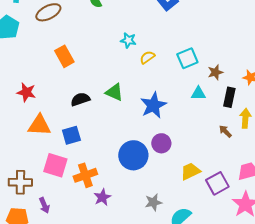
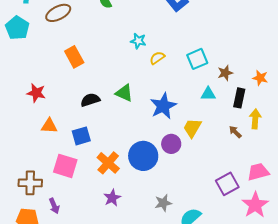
orange triangle: (39, 125) -> (49, 126), size x0.7
yellow trapezoid: (190, 171) -> (192, 128), moved, turned -35
orange cross: (85, 175) -> (108, 163), moved, turned -30

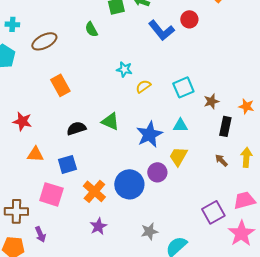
cyan triangle: (208, 94) -> (180, 125), moved
yellow arrow: (255, 119) -> (246, 157), moved

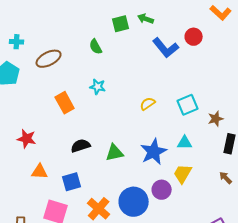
cyan star: (124, 69) -> (98, 87), moved
green triangle: (110, 121) -> (115, 153), moved, turned -36

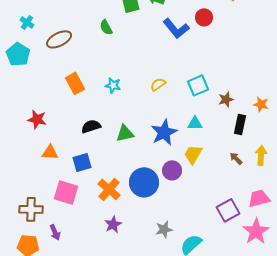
cyan cross: (17, 42) -> (27, 22), turned 32
cyan star: (98, 87) -> (113, 85), moved

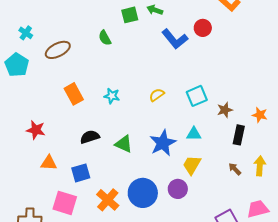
green triangle: (125, 133) -> (124, 144), turned 36
purple circle: (172, 170) -> (178, 189), moved

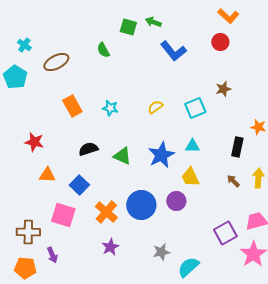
green square: (130, 15) -> (128, 27), turned 30
red circle: (203, 28) -> (220, 42), moved
brown star: (225, 110) -> (223, 89), moved
yellow trapezoid: (192, 165) -> (190, 177), turned -55
blue square: (81, 173) -> (79, 185), turned -30

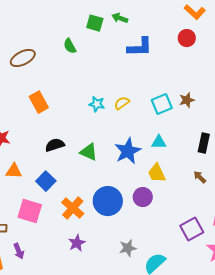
blue L-shape: (173, 51) -> (140, 47), turned -52
brown star: (223, 89) -> (187, 100), moved
cyan star: (110, 108) -> (97, 104), moved

